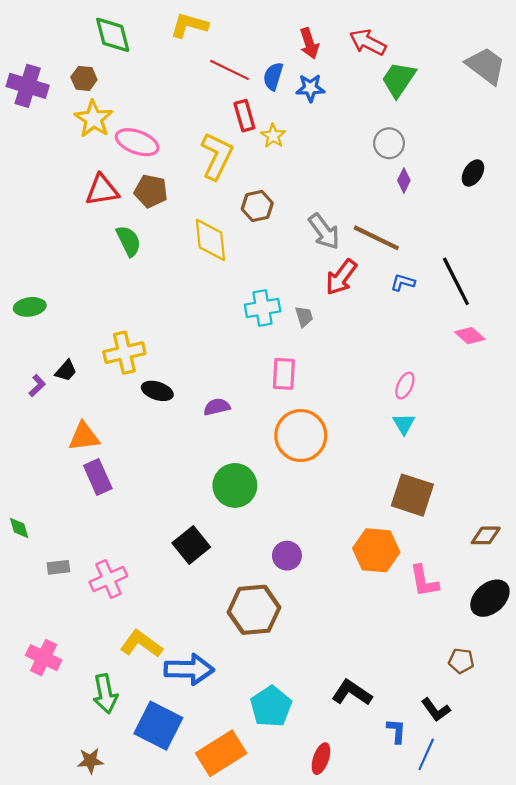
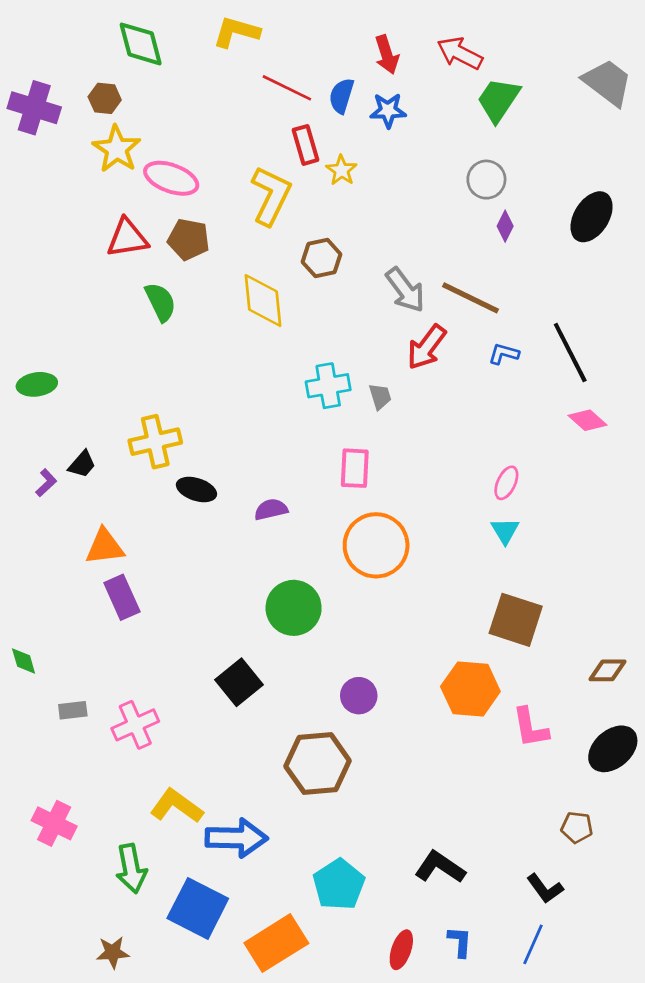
black ellipse: (473, 173) -> (592, 217), size x1.5
blue L-shape: (396, 731) -> (460, 942), moved

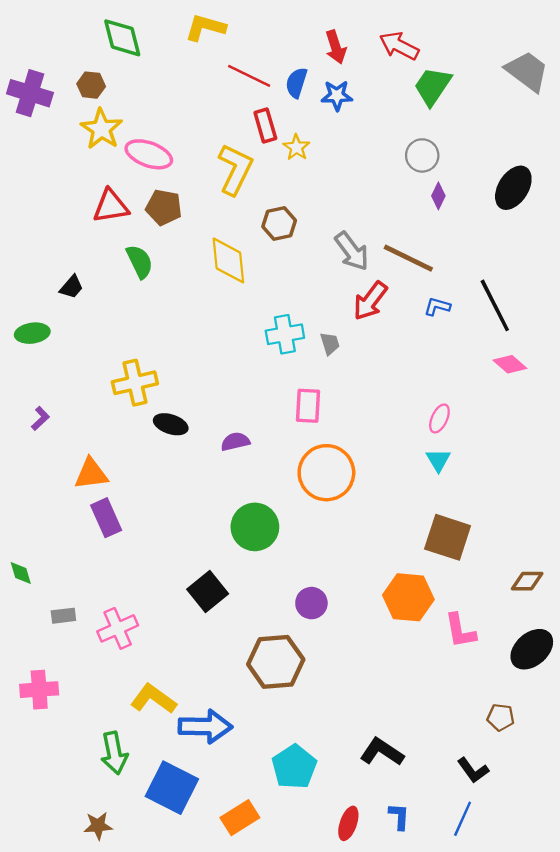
black trapezoid: (82, 464) -> (71, 287), moved
pink cross: (54, 823) -> (39, 690), moved, turned -30
orange rectangle: (276, 943) -> (240, 818), size x0.7

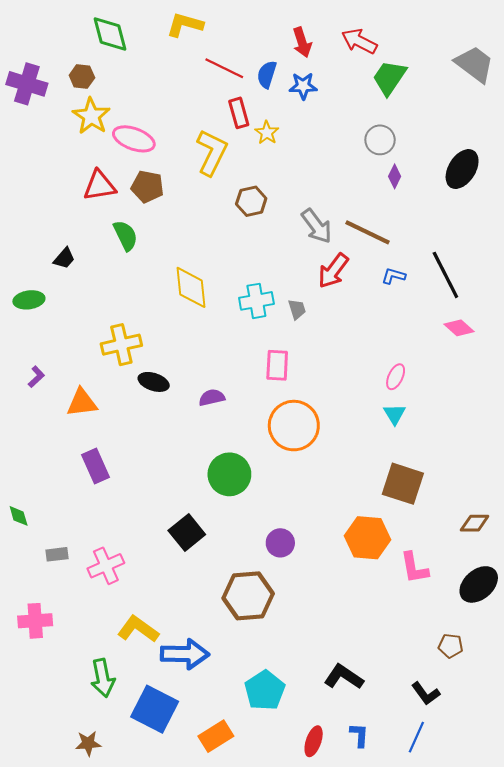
yellow diamond: (228, 260) -> (191, 287), moved
orange triangle: (91, 474) -> (82, 403), moved

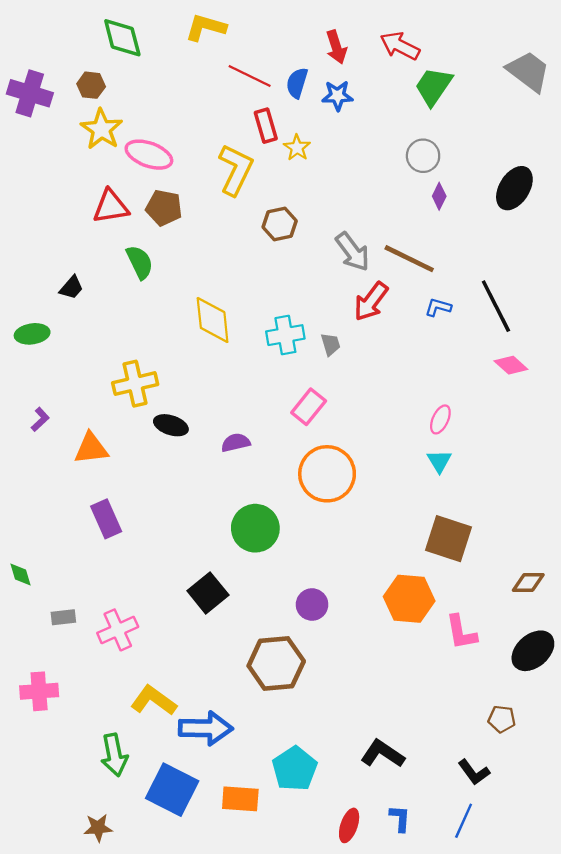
pink rectangle: (277, 365) -> (309, 407), turned 36
orange rectangle: (216, 736) -> (240, 799), moved, turned 36

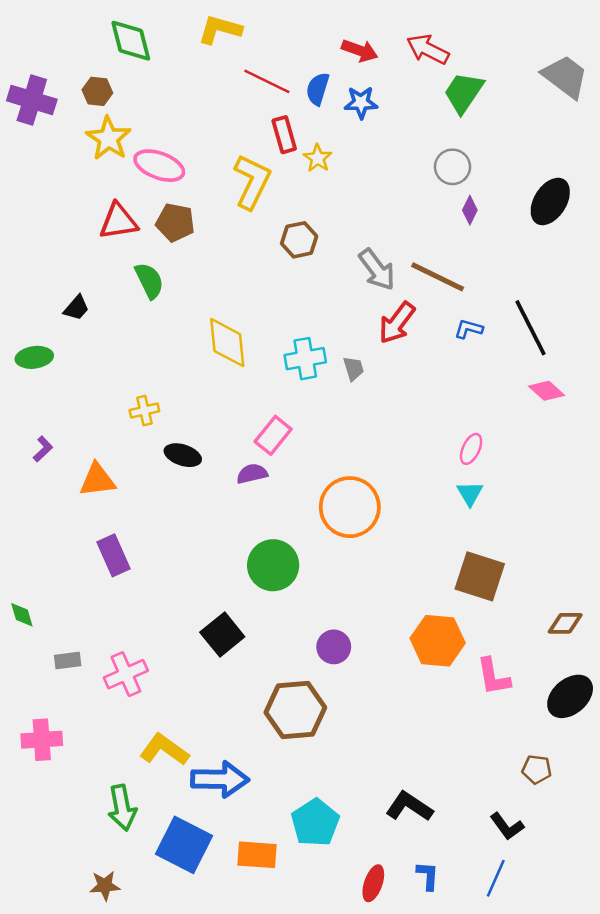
red arrow: (336, 47) -> (360, 51), turned -52
yellow cross: (135, 384) -> (144, 411), size x0.6
pink rectangle: (309, 407) -> (273, 435), moved

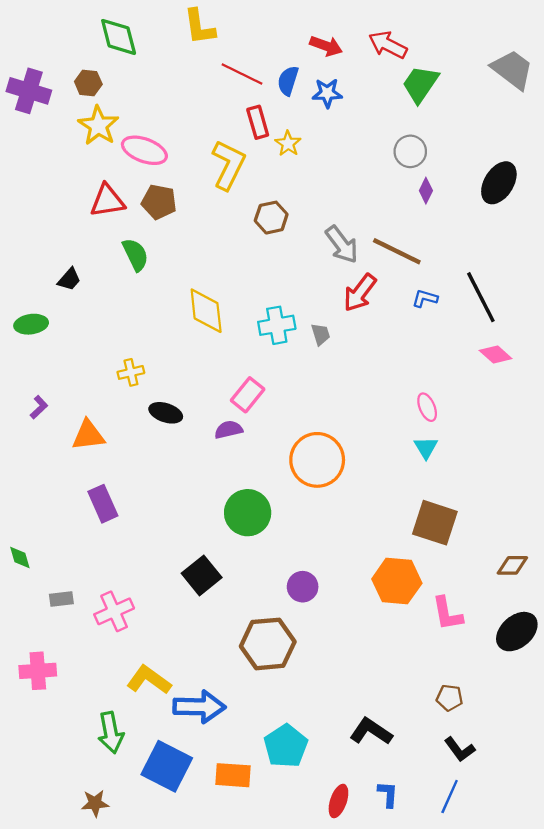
yellow L-shape: (220, 29) -> (199, 27), turned -114
pink ellipse: (471, 449) -> (427, 407), turned -48
brown pentagon: (537, 769) -> (450, 698), moved

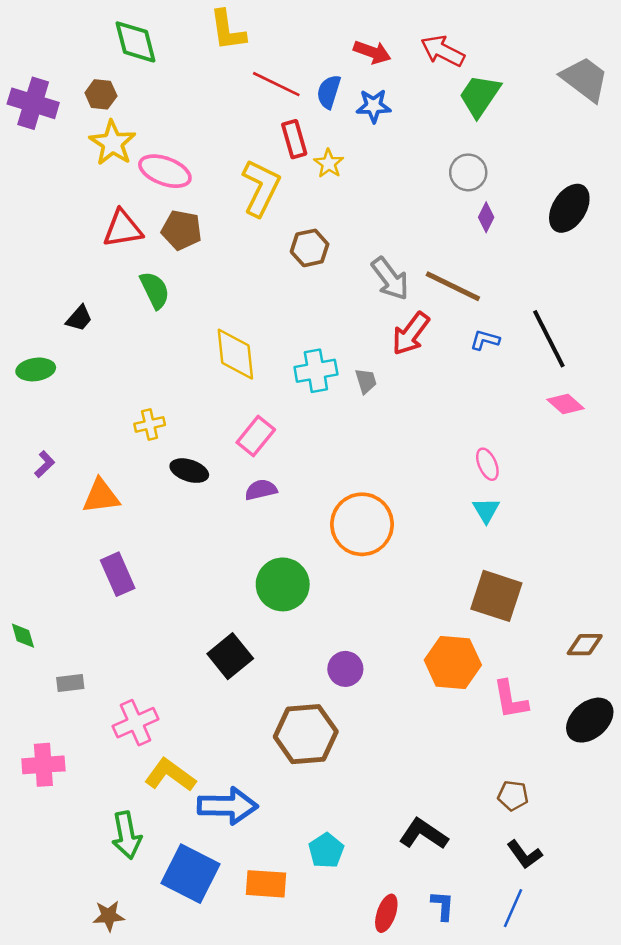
pink rectangle: (248, 395) -> (256, 436), moved
pink cross: (114, 611) -> (136, 723), moved
cyan pentagon: (286, 746) -> (326, 851), size x0.7

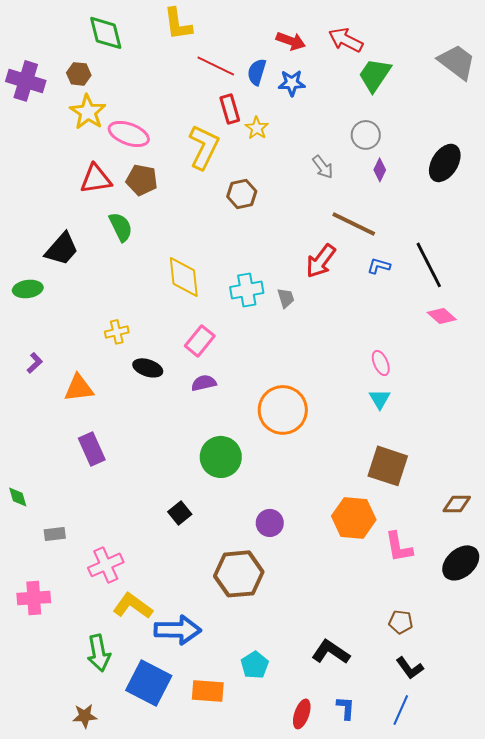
gray arrow: (390, 279) -> (323, 167), moved, size x0.7
black trapezoid: (79, 318) -> (62, 249), size x1.6
black square: (230, 656) -> (180, 513), size x0.7

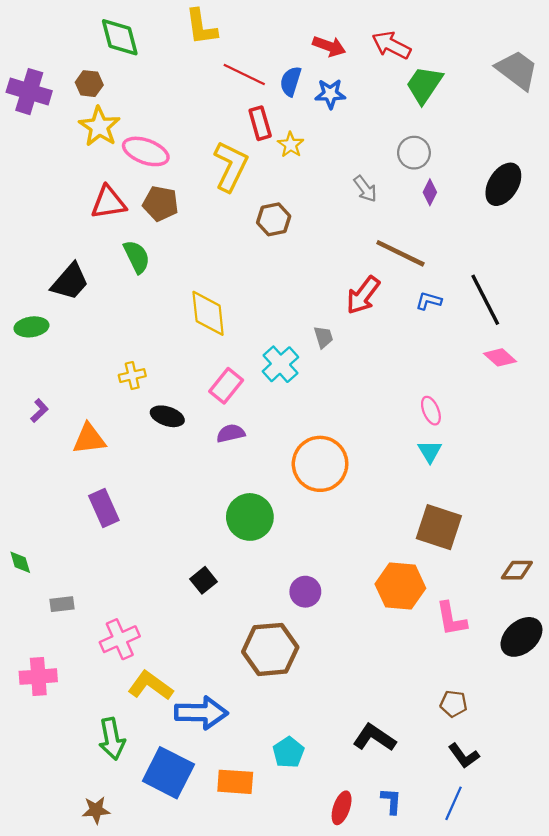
cyan cross: (247, 290) -> (280, 364), moved, turned -32

